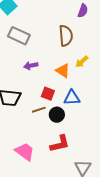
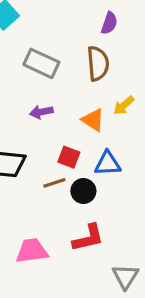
purple semicircle: (83, 11) -> (109, 23), moved
gray rectangle: (19, 36) -> (41, 63), moved
pink trapezoid: (25, 152) -> (32, 251), turned -45

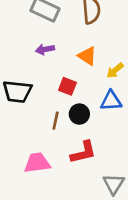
yellow arrow: (124, 105) -> (115, 70), moved
blue triangle: (108, 164) -> (111, 101), moved
brown line: (54, 183) -> (56, 121), moved, turned -60

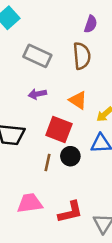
red square: (67, 86) -> (59, 130), size x1.5
red L-shape: (83, 152) -> (70, 212), moved

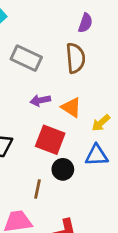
purple arrow: (37, 94) -> (40, 100), moved
brown line: (48, 163) -> (37, 189), moved

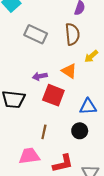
purple arrow: (40, 100) -> (40, 76), moved
yellow arrow: (101, 123) -> (91, 56), moved
black circle: (63, 169) -> (80, 131), moved

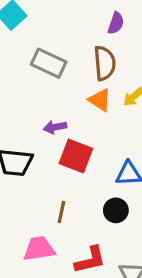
orange triangle: (69, 71) -> (100, 100), moved

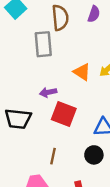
gray rectangle: (49, 63) -> (43, 44), turned 60
brown semicircle: (105, 63) -> (60, 18), moved

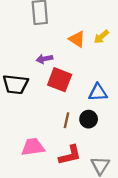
brown line: (53, 156) -> (67, 120), moved

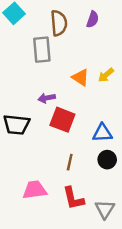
black circle: (89, 119) -> (107, 160), moved
red L-shape: (70, 155) -> (73, 198), turned 90

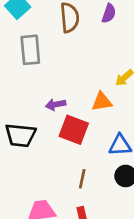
gray rectangle: (42, 50) -> (30, 50), moved
orange triangle: (81, 77) -> (102, 102), moved, turned -42

